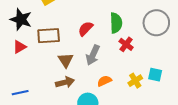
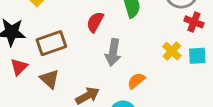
red cross: (126, 44) -> (194, 22), moved
brown triangle: (66, 60) -> (49, 79), moved
yellow cross: (135, 81) -> (172, 51), moved

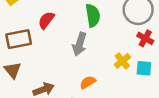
red semicircle: (95, 22) -> (46, 20), moved
gray arrow: (113, 52) -> (80, 44), moved

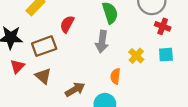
yellow cross: (122, 61) -> (136, 56), moved
orange semicircle: (88, 82) -> (115, 76), turned -42

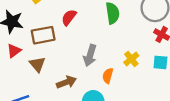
gray arrow: (102, 42) -> (90, 55), moved

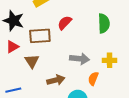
gray arrow: (90, 55) -> (80, 59), turned -108
yellow cross: (131, 59) -> (110, 60), moved, turned 32

